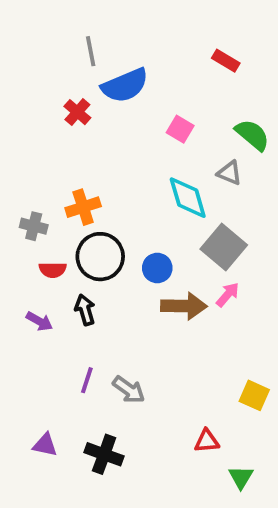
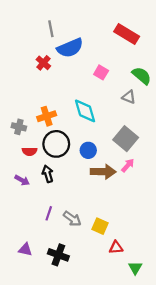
red rectangle: (226, 61) -> (127, 34), size x1.6
cyan diamond: (188, 198) -> (85, 111), moved
yellow square: (254, 395) -> (100, 226), moved

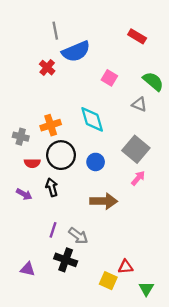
red rectangle: (127, 34) -> (137, 36), size x0.7
brown arrow: (103, 172) -> (104, 201), moved
yellow square: (100, 226) -> (108, 281), moved
black cross: (58, 255) -> (66, 260), moved

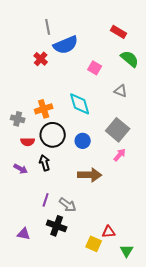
green semicircle: (153, 81) -> (130, 59), moved

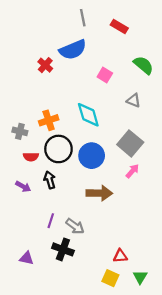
gray line: (48, 27) -> (83, 18), moved
red rectangle: (119, 32) -> (119, 26), moved
blue circle: (83, 141) -> (92, 156), size x1.5
yellow square: (94, 244) -> (110, 278), moved

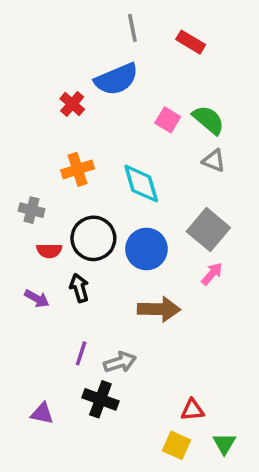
green semicircle: (143, 65) -> (208, 120), moved
orange cross: (49, 120) -> (78, 169), moved
gray arrow: (75, 226) -> (120, 362), turned -54

